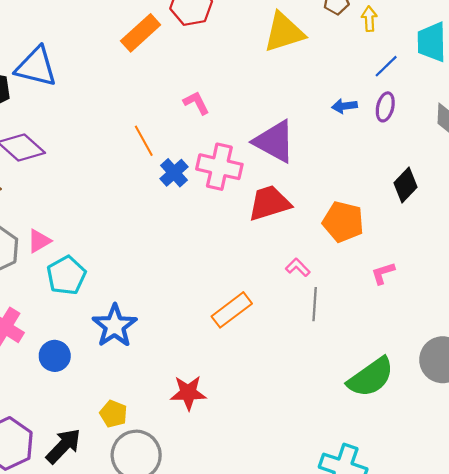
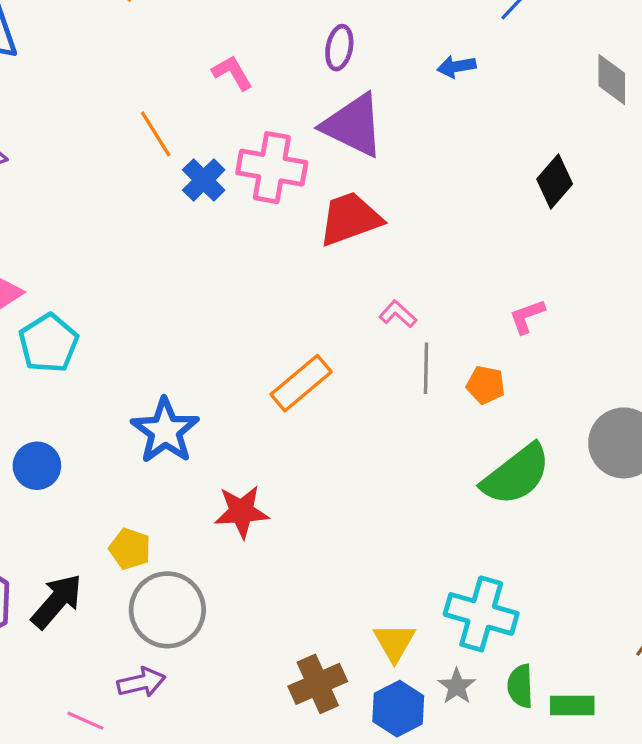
purple ellipse: (385, 107) -> (339, 48), moved
orange pentagon: (343, 222) -> (486, 385), moved, size x0.6
blue star: (115, 326) -> (165, 431), moved

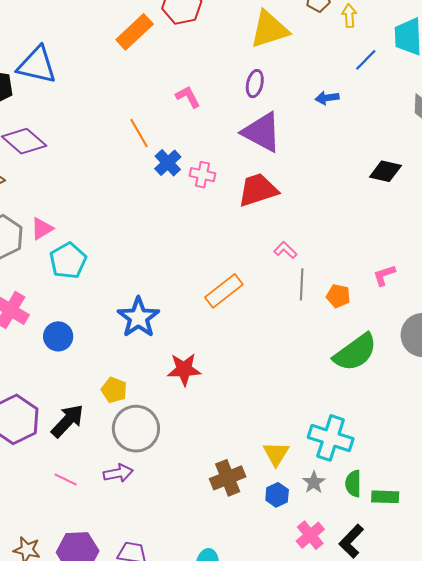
pink cross: (272, 168) -> (203, 175), moved, size x0.6
black diamond: (555, 182) -> (385, 171), turned 60
pink L-shape: (527, 316) -> (384, 275), moved
blue hexagon: (398, 709) -> (277, 495), size x0.7
pink line: (85, 721) -> (66, 480), moved

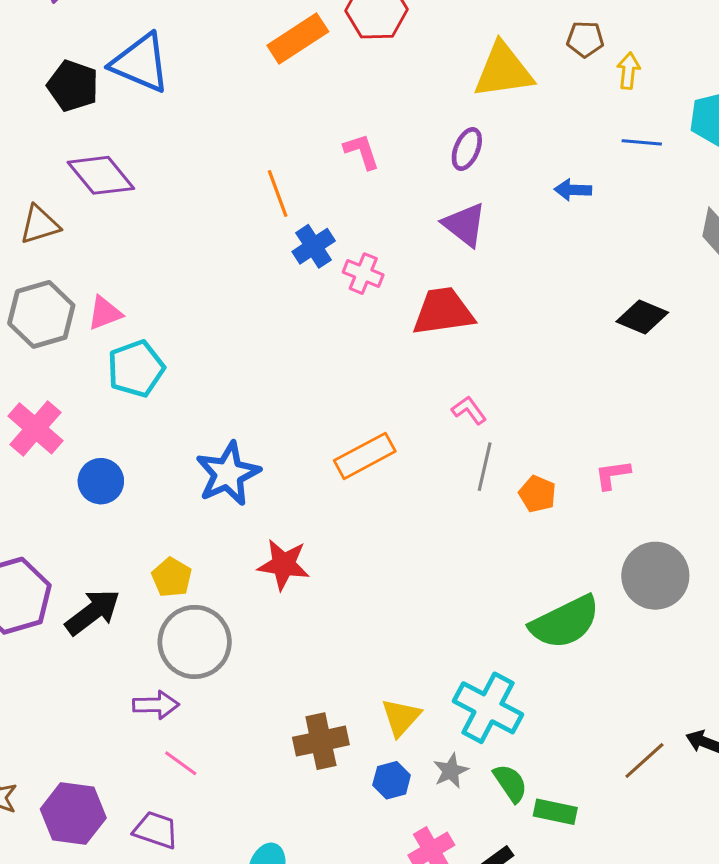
blue line: (366, 60) -> (642, 142), turned 40
purple triangle: (262, 132) -> (465, 225), size x0.7
green semicircle: (355, 352) -> (565, 622), moved
pink line: (66, 480) -> (181, 763), moved
green semicircle: (353, 484) -> (510, 783), turned 136

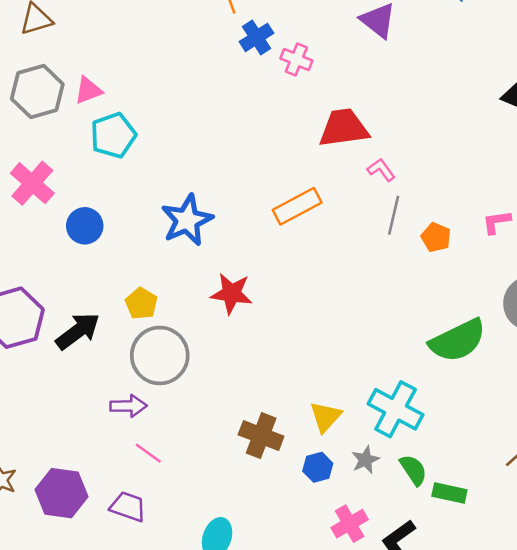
red trapezoid: (443, 312) -> (344, 128), moved
brown cross: (321, 741) -> (261, 436), turned 33

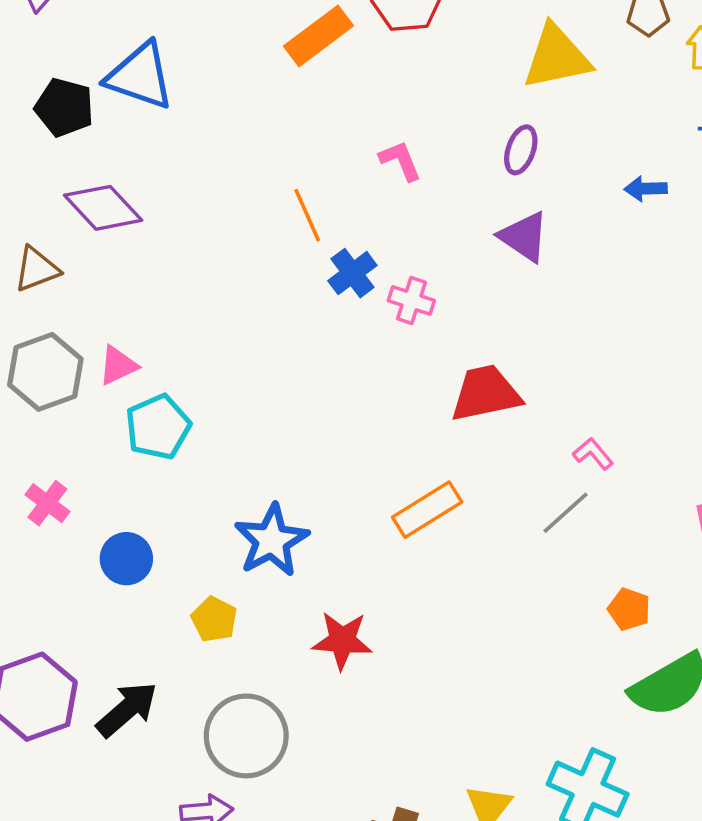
pink L-shape: (381, 170) -> (593, 454), moved
pink cross: (32, 183) -> (47, 503), size x0.7
gray line: (394, 215) -> (566, 513), turned 39
orange pentagon: (436, 237) -> (629, 609), moved
yellow pentagon: (141, 303) -> (214, 619), moved

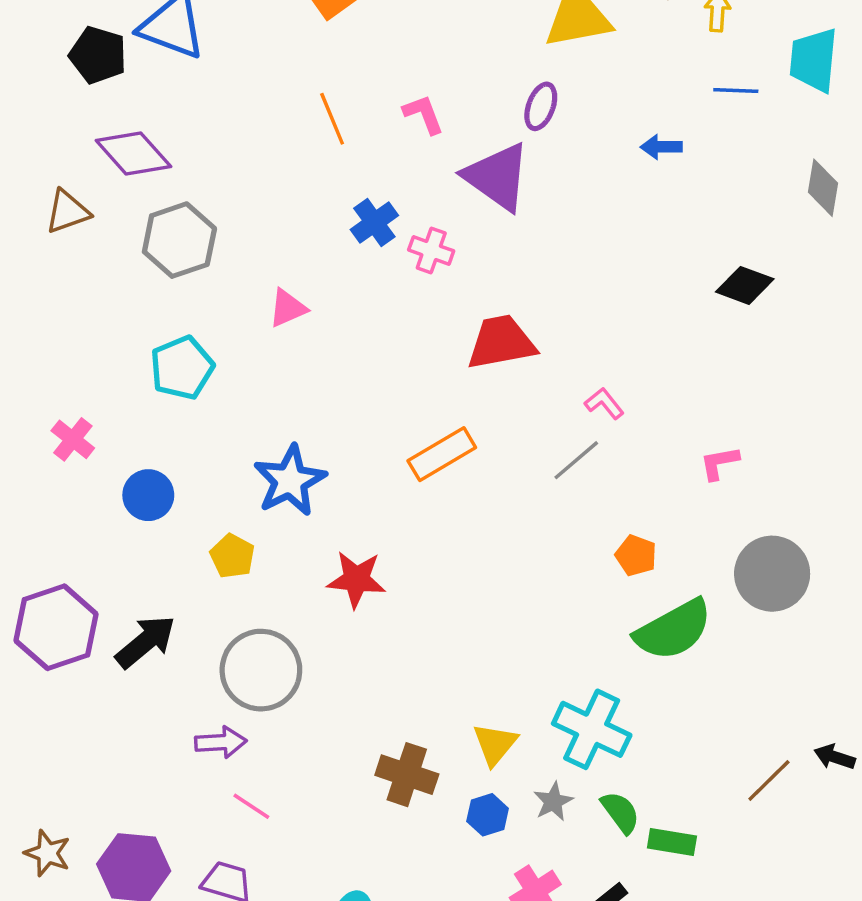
orange line: (307, 215) -> (332, 119), moved
purple triangle: (524, 237) -> (497, 177), moved, size x1.4
pink triangle: (118, 365) -> (288, 308), moved
gray hexagon: (45, 372) -> (179, 240), moved

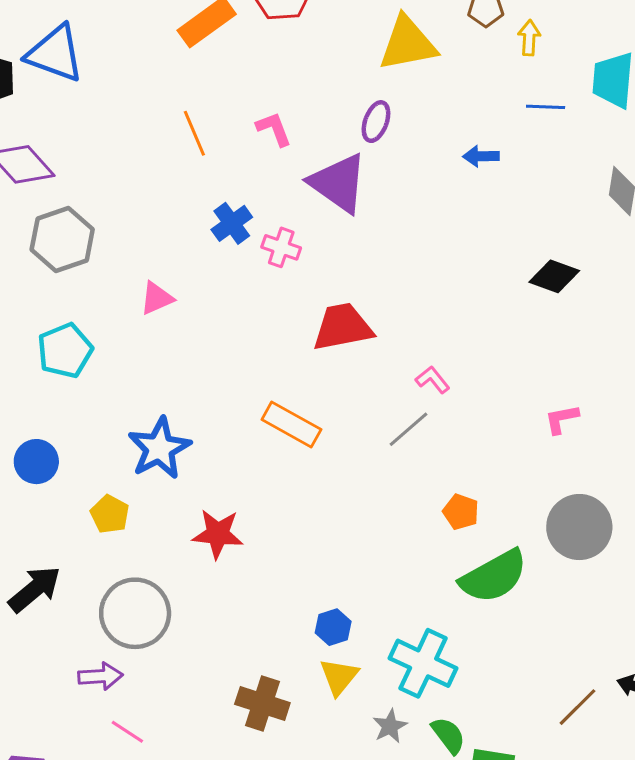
orange rectangle: (442, 454) -> (291, 424), turned 60
pink L-shape: (719, 463) -> (562, 419), moved
blue hexagon: (488, 815) -> (333, 627), moved

